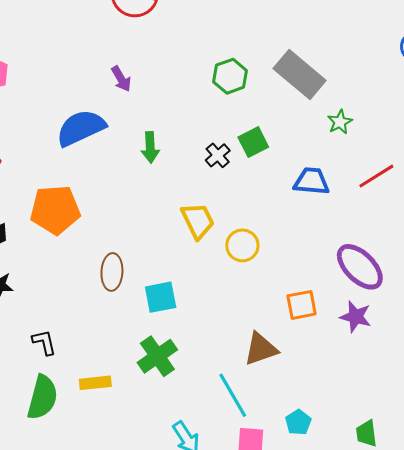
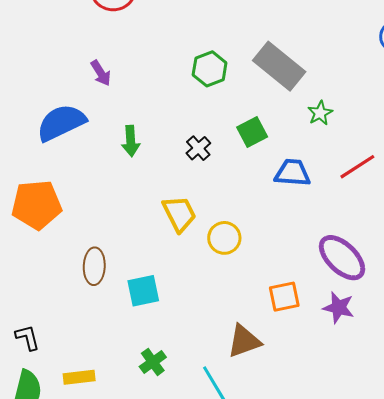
green square: (253, 142) -> (252, 132), moved
green cross: (157, 356) -> (153, 362), moved, size x0.7

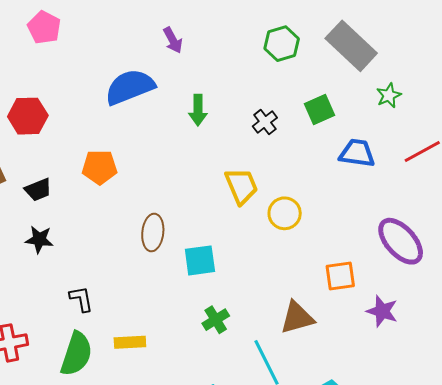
orange pentagon: (37, 205) -> (100, 167), size x0.7
purple star: (338, 308) -> (382, 311), moved
green cross: (153, 362) -> (216, 320), moved

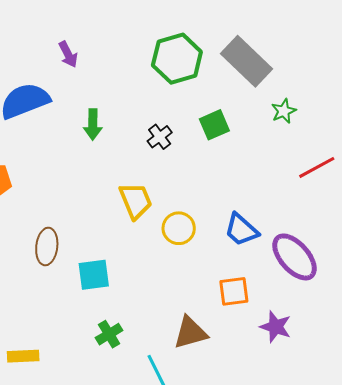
green hexagon: (282, 44) -> (177, 59), size x1.4
blue trapezoid: (357, 153) -> (241, 230), moved, turned -147

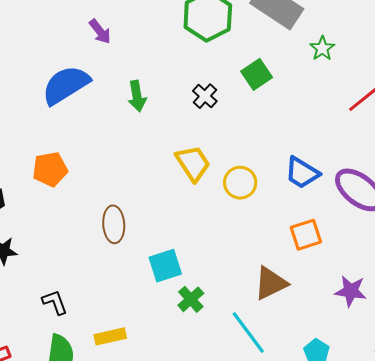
cyan square: (94, 275) -> (165, 266), moved
purple star: (276, 327) -> (351, 291), moved

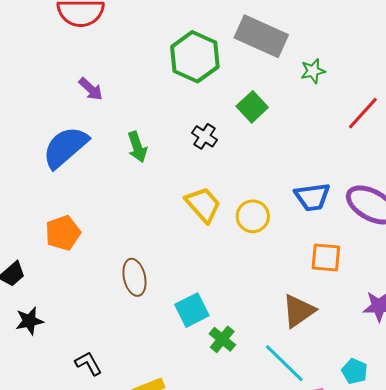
green star: (322, 48) -> (313, 71), turned 30
blue trapezoid: (302, 173) -> (312, 197), turned -30
orange square: (306, 235) -> (326, 257), turned 32

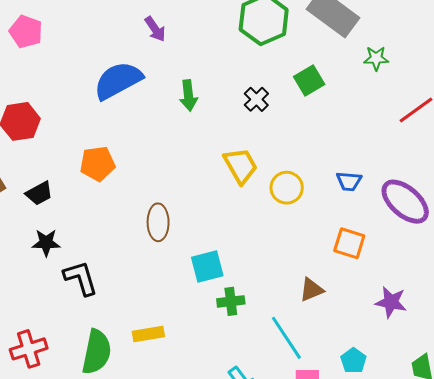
blue trapezoid: (312, 197) -> (349, 181), size x0.7
brown triangle: (299, 311) -> (311, 290), size x0.7
green cross: (222, 339) -> (231, 301), turned 32
black L-shape: (88, 363) -> (81, 278), moved, size x1.4

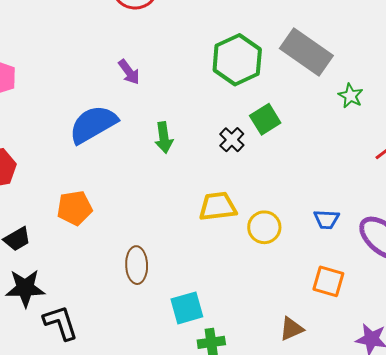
green star: (376, 58) -> (351, 96), turned 30
green square: (309, 80) -> (265, 119), moved
yellow trapezoid: (241, 166) -> (218, 206), turned -66
black star: (46, 243) -> (25, 288), size x1.4

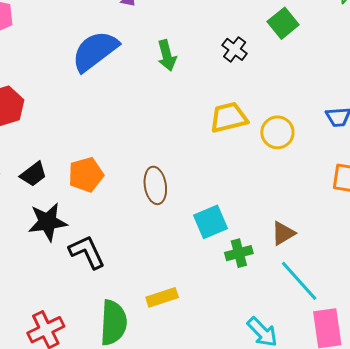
green square: (265, 119) -> (283, 23), moved
orange pentagon: (75, 208) -> (86, 175), moved
brown triangle: (292, 329) -> (283, 233), moved

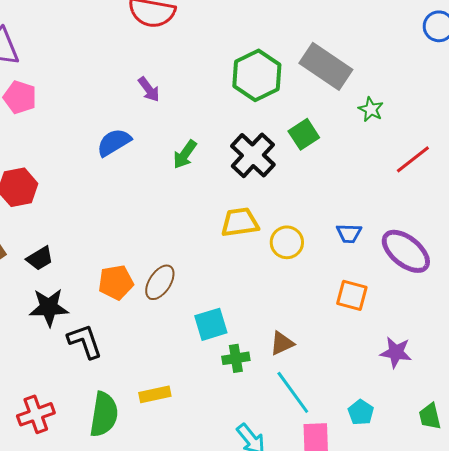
black cross: (235, 49) -> (253, 155), size x1.8
blue semicircle: (95, 51) -> (114, 142), size x0.7
green arrow: (167, 56) -> (185, 154), turned 44
orange pentagon: (86, 175) -> (116, 282), moved
brown ellipse: (155, 185) -> (160, 282), turned 36

